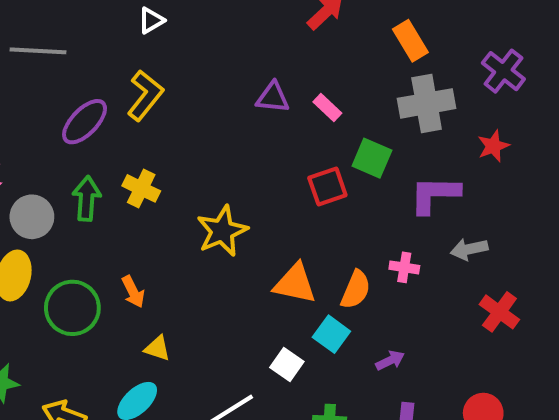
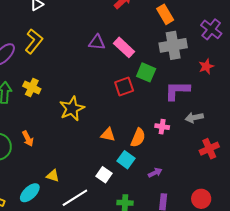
pink rectangle: (327, 108) -> (124, 47), size x1.5
orange triangle: (295, 284) -> (108, 135), size x0.7
red cross: (499, 312) -> (209, 149), turned 30
yellow triangle: (157, 348) -> (53, 176), moved

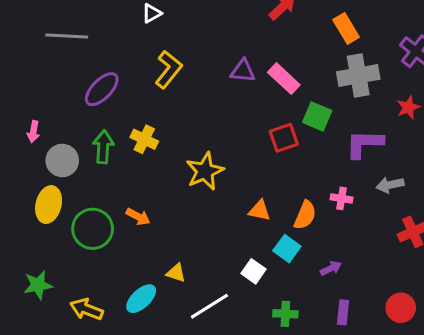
yellow L-shape: (34, 41) -> (168, 69), moved
orange arrow: (28, 139) -> (138, 217), turned -35

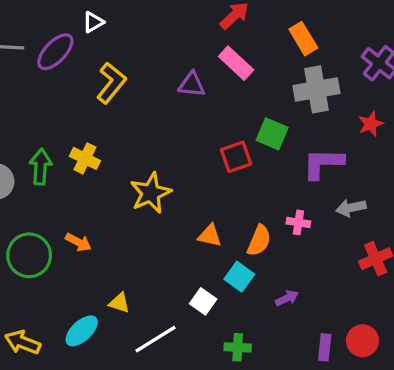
pink rectangle: (284, 79) -> (236, 63), moved
purple ellipse: (102, 89) -> (55, 52), moved
purple rectangle: (343, 312) -> (325, 347), moved

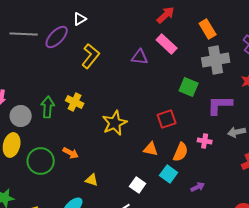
red square: (236, 157) -> (167, 119), moved
white square: (203, 301) -> (138, 185), moved
yellow triangle: (119, 303) -> (92, 180), moved

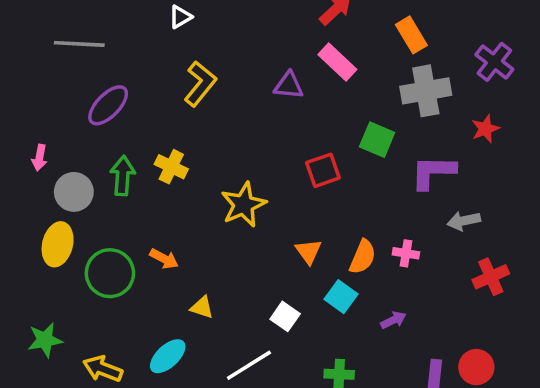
purple ellipse: (57, 37) -> (108, 105), moved
red square: (167, 119) -> (323, 170), moved
pink cross: (205, 141) -> (406, 253), moved
orange triangle: (151, 149) -> (308, 252), turned 42

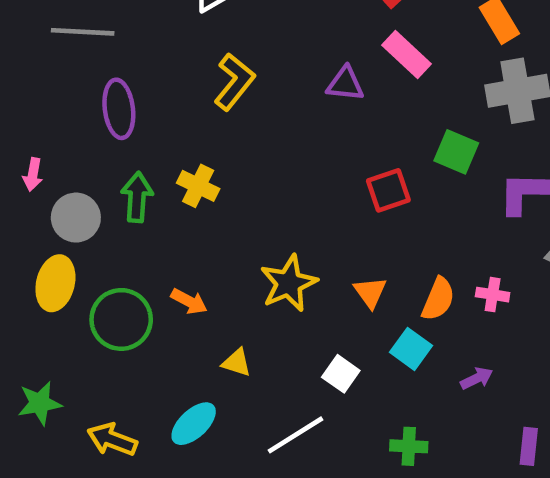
purple ellipse: (108, 105) -> (119, 109), turned -51
yellow star: (244, 205) -> (289, 283), moved

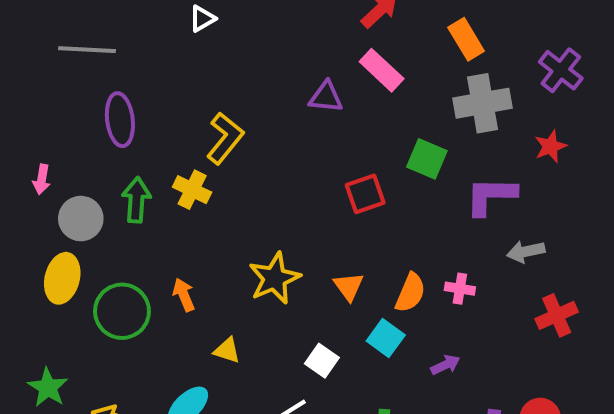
yellow L-shape: (234, 82) -> (225, 138), moved
orange arrow: (189, 301) -> (184, 295), turned -140
green star: (40, 403) -> (48, 387), turned -30

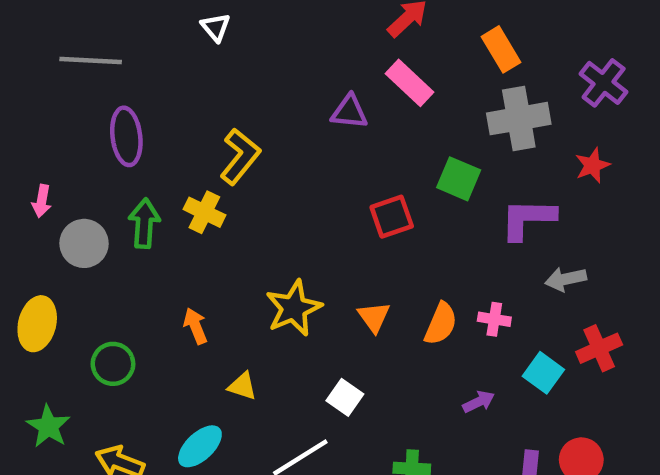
white triangle: (202, 19) -> (216, 27), turned -40
yellow ellipse: (62, 278) -> (37, 324), moved
green circle: (122, 311) -> (113, 364), moved, size x0.7
cyan square: (386, 338) -> (543, 373), moved

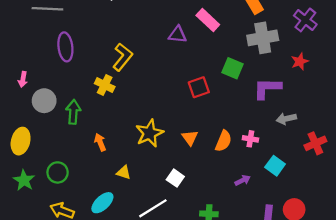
green arrow: (144, 223) -> (73, 112), moved
red cross: (599, 348) -> (315, 143), moved
green circle: (113, 364) -> (58, 172), moved
green star: (48, 426) -> (24, 180), moved

